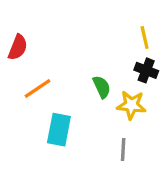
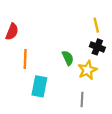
orange line: (37, 89) -> (25, 59), turned -54
yellow star: (131, 105) -> (87, 70), turned -30

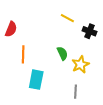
yellow line: (96, 25) -> (67, 18), moved, turned -48
black cross: (97, 47) -> (90, 31), moved

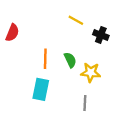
orange line: (23, 54) -> (45, 59), moved
yellow star: (80, 64) -> (91, 72), turned 30

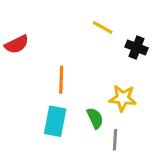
red semicircle: (12, 33) -> (17, 44), turned 42
green semicircle: (70, 60) -> (95, 118), moved

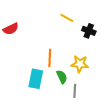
orange line: (61, 80) -> (50, 58), moved

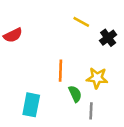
black cross: (89, 31) -> (108, 38), turned 32
cyan rectangle: (36, 79) -> (31, 105), moved

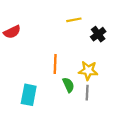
yellow line: (81, 22) -> (74, 20), turned -40
gray line: (91, 111) -> (87, 93), moved

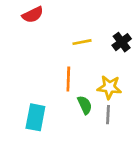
yellow line: (74, 20) -> (82, 42), moved
red semicircle: (12, 32) -> (33, 15), moved

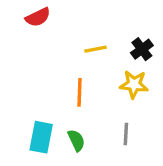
yellow star: (109, 87) -> (134, 84), moved
green semicircle: (85, 105) -> (76, 140), moved

